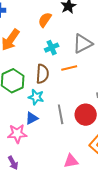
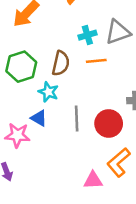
cyan cross: (52, 48) -> (87, 35), moved
blue triangle: (32, 118) -> (39, 118), turned 48
pink triangle: (71, 161) -> (93, 180), moved

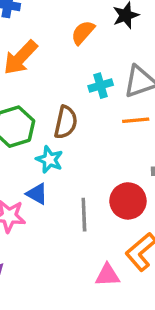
orange line: (96, 61) -> (136, 120), moved
gray line: (77, 119) -> (84, 215), moved

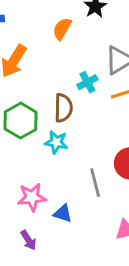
cyan cross: (101, 86) -> (87, 82), moved
blue triangle: (37, 194) -> (63, 214), moved

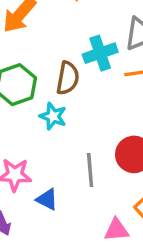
cyan cross: (87, 82) -> (100, 53), size x1.4

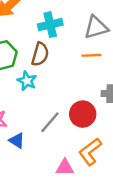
cyan cross: (100, 53) -> (50, 25), moved
gray line: (90, 170) -> (50, 122), turned 40

